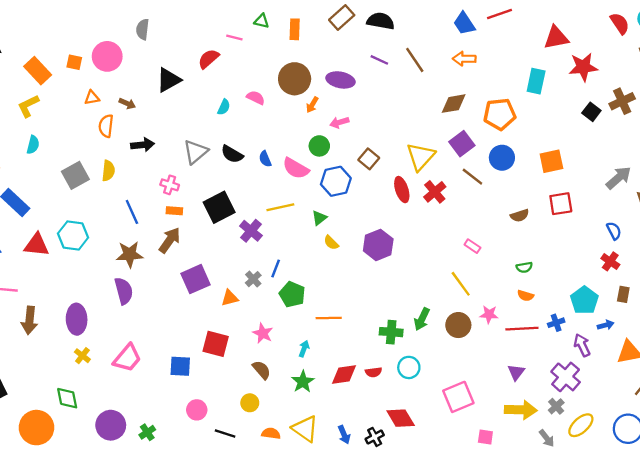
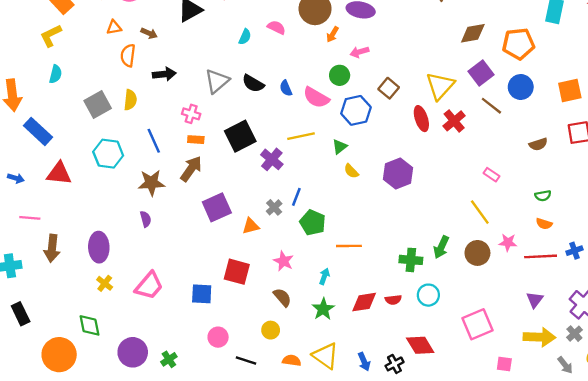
cyan hexagon: (73, 235) -> (108, 154), moved
purple semicircle: (124, 291) -> (146, 219), size x0.6

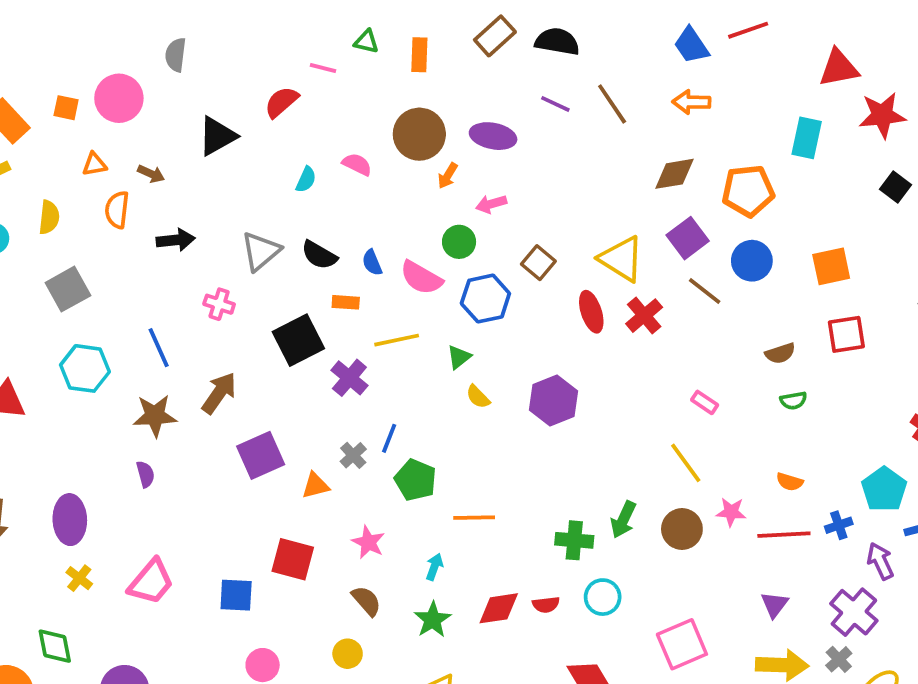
yellow triangle: (440, 86) -> (621, 259), turned -40
yellow semicircle: (130, 100) -> (49, 217), moved
orange rectangle: (196, 140) -> (346, 302), moved
green semicircle: (543, 196) -> (793, 401), moved

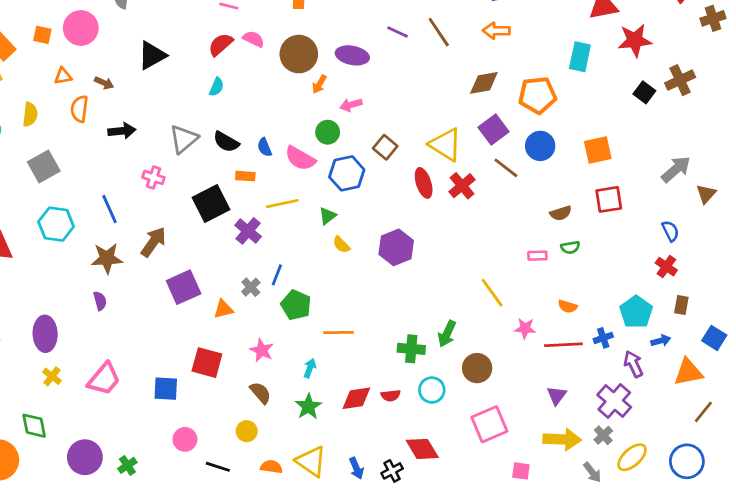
red semicircle: (281, 102) -> (221, 44), moved
pink semicircle: (357, 164) -> (254, 39), moved
pink rectangle: (705, 402) -> (537, 256), moved, turned -36
brown circle: (682, 529) -> (477, 368), moved

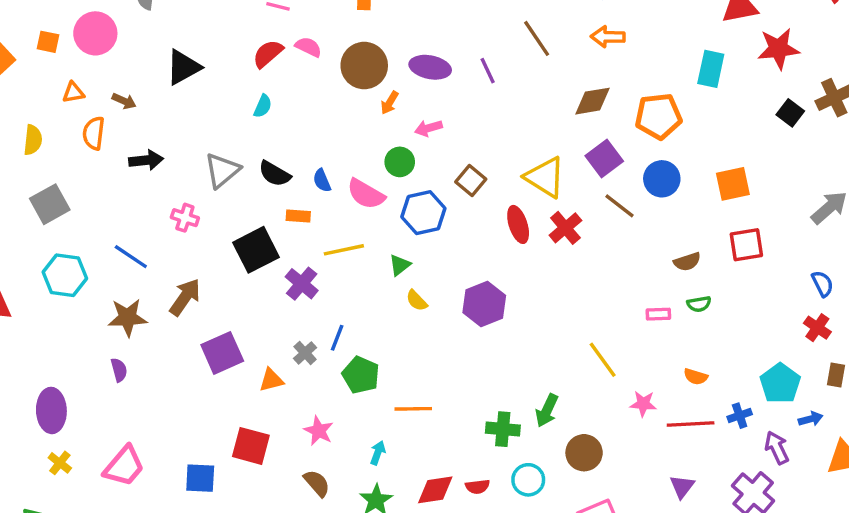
purple line: (398, 32) -> (488, 71), moved, turned 40
blue line: (110, 209) -> (131, 257), turned -32

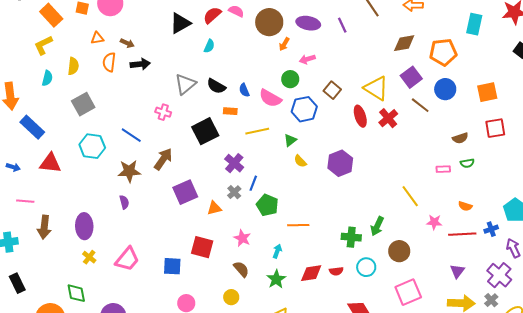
black triangle: (183, 67) -> (180, 23), moved
black arrow: (146, 160) -> (140, 64), moved
purple cross: (302, 284) -> (234, 163), moved

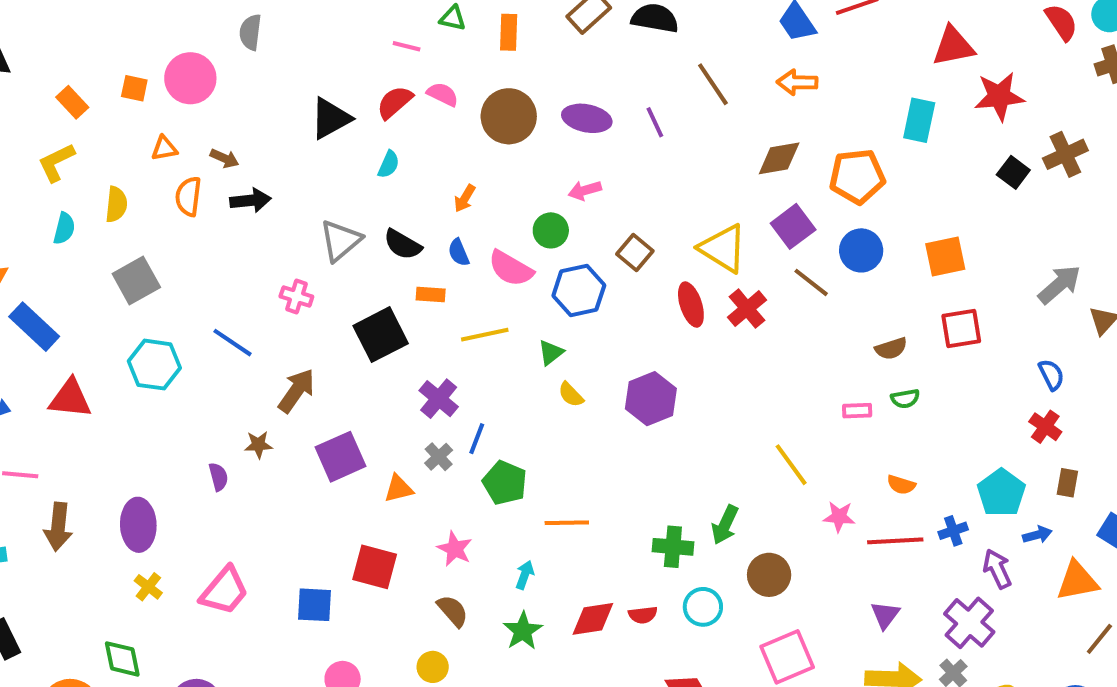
orange rectangle: (51, 15) -> (72, 102), size x0.7
orange arrow: (284, 44) -> (465, 198), moved
brown star: (129, 171) -> (258, 445), moved, size x0.6

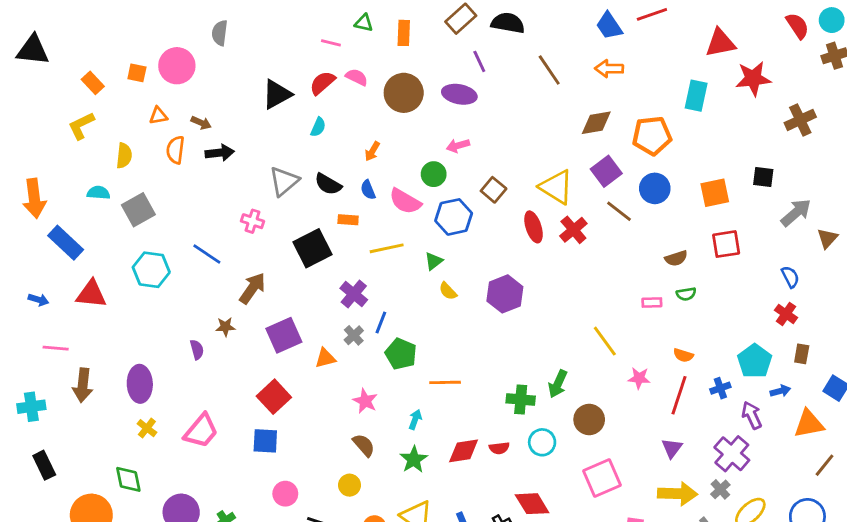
purple line: (655, 122) -> (479, 61), moved
black square: (1013, 172) -> (763, 177), moved, turned -30
cyan semicircle: (64, 228) -> (98, 193), moved, turned -100
red line: (895, 541) -> (679, 395), turned -69
red square: (375, 567) -> (274, 397), moved, turned 32

